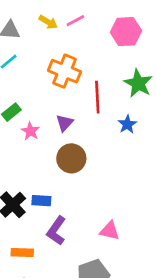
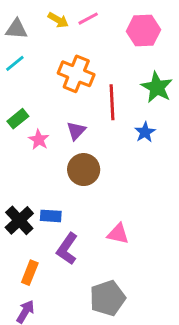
pink triangle: (110, 231) -> (118, 234), moved
orange rectangle: (22, 252) -> (30, 273), turned -70

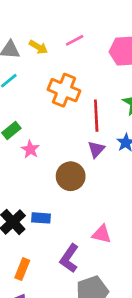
yellow arrow: (58, 20) -> (38, 47), moved
purple triangle: (76, 131) -> (96, 149), moved
purple L-shape: (67, 249) -> (69, 258), moved

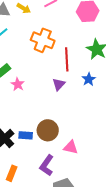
purple triangle: (96, 149) -> (59, 84), moved
brown circle: (71, 176) -> (48, 130), moved

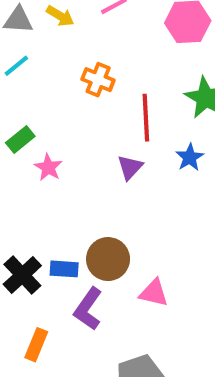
orange cross: (43, 40) -> (98, 80), size x0.7
purple L-shape: (47, 165) -> (88, 309), moved

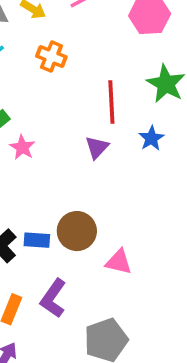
orange cross: (98, 80) -> (51, 57), moved
purple L-shape: (88, 309) -> (53, 298), moved

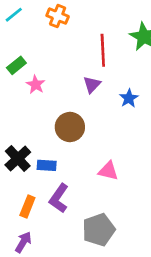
blue star: (151, 138) -> (129, 98), moved
brown circle: (77, 231) -> (70, 127), moved
blue rectangle: (37, 240) -> (47, 165), moved

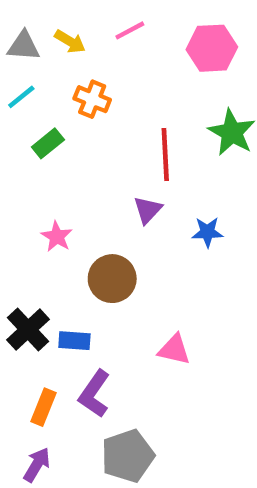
green rectangle: (16, 65) -> (48, 143), moved
pink star: (36, 85) -> (57, 237), moved
blue star: (129, 98) -> (207, 232), turned 30
gray pentagon: (99, 230) -> (128, 456), moved

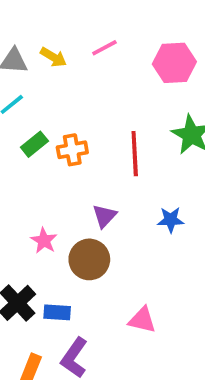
orange cross: (92, 99) -> (72, 150), moved, turned -32
purple triangle: (148, 210) -> (104, 216), moved
pink star: (57, 237) -> (44, 241), moved

